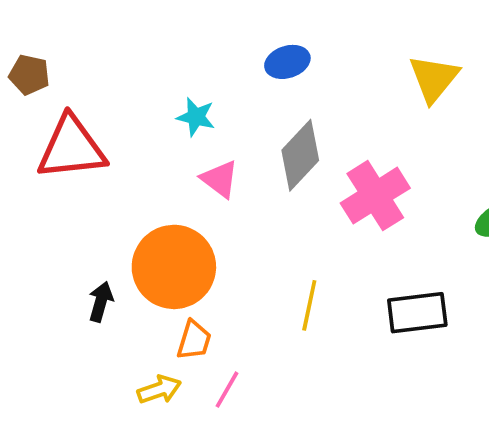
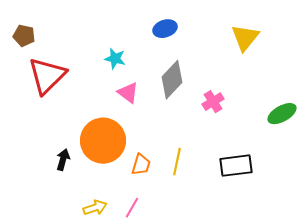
red triangle: (71, 148) -> (47, 76), turned -39
pink cross: (375, 196) -> (213, 102), size x0.6
orange trapezoid: (194, 340) -> (141, 165), moved

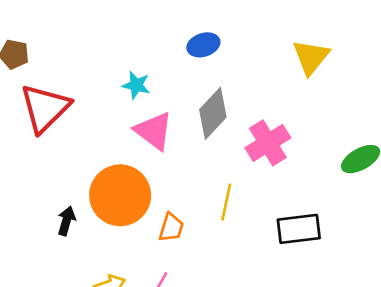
pink triangle: (128, 93) -> (154, 131), size x1.4
pink cross: (213, 102) -> (268, 143), size x1.5
yellow line: (177, 162) -> (226, 202), moved

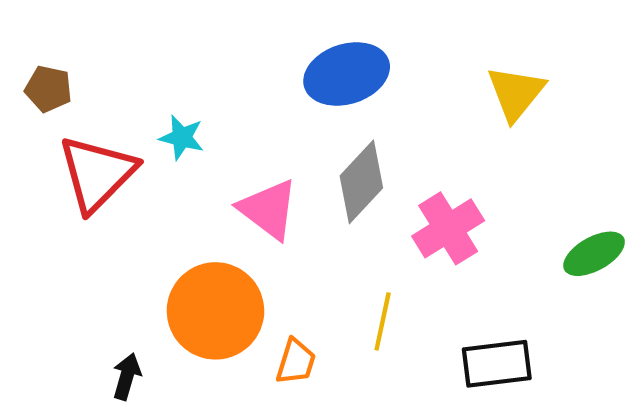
blue ellipse: (203, 45) -> (347, 74), size x1.6
cyan star: (136, 85) -> (182, 137), moved
black arrow: (66, 221) -> (127, 376), moved

